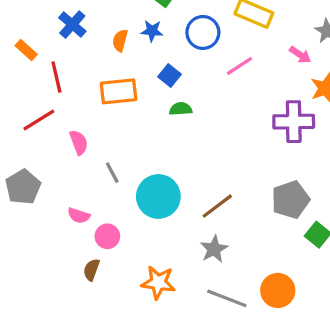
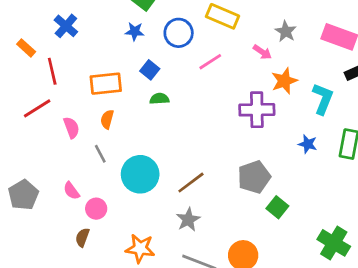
orange semicircle: (120, 40) -> (107, 119), moved
gray pentagon: (23, 187) -> (23, 195), moved
pink semicircle: (79, 216) -> (71, 191), turned 36

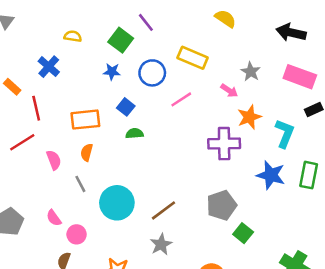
blue star: (308, 144) -> (271, 175), size x1.6

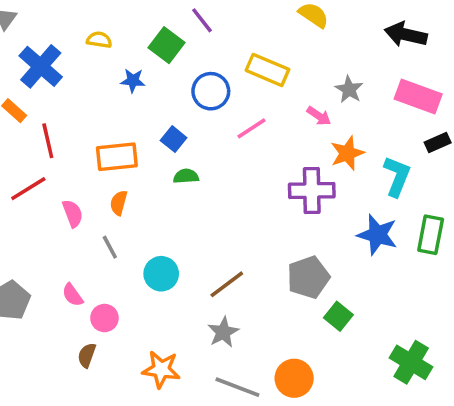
blue cross: (49, 67) -> (41, 66), moved, size x1.4
blue star: (112, 72) -> (133, 81), moved
cyan circle: (117, 203) -> (161, 274), size x0.7

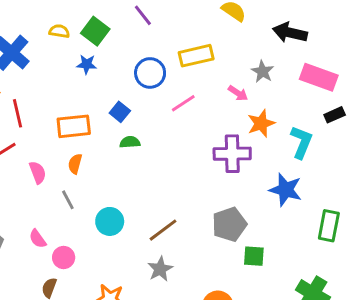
black arrow: (406, 34) -> (290, 33), moved
green square: (167, 45) -> (95, 31), moved
yellow rectangle: (268, 70) -> (196, 56), turned -36
green rectangle: (431, 235) -> (329, 226), moved
green square: (338, 316) -> (254, 256), turned -35

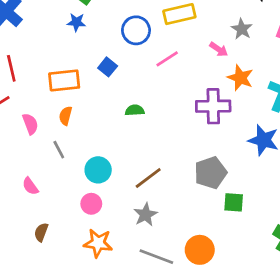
orange star: (261, 123) -> (240, 78), turned -30
green semicircle: (130, 142) -> (135, 110), moved
pink circle: (64, 257) -> (91, 204), moved

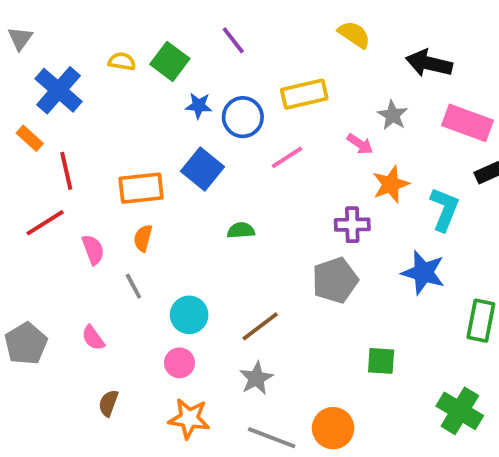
blue star: (76, 22) -> (199, 106), moved
blue square: (108, 67) -> (203, 169), size x1.5
orange star: (240, 78) -> (391, 184), turned 30
purple cross: (213, 106) -> (352, 225), size x0.7
gray pentagon: (211, 173) -> (335, 280), moved

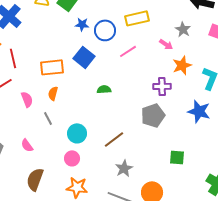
gray star: (256, 378) -> (124, 168), moved
brown semicircle: (108, 403) -> (35, 179), size x1.6

